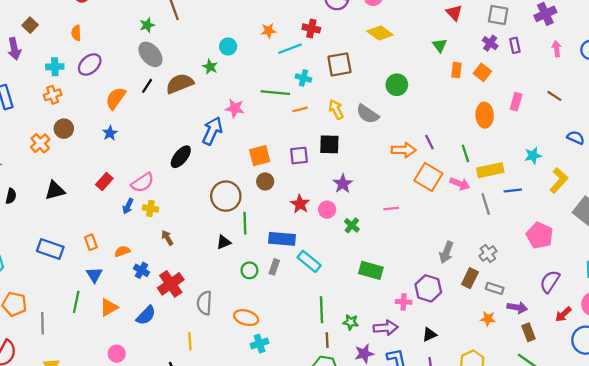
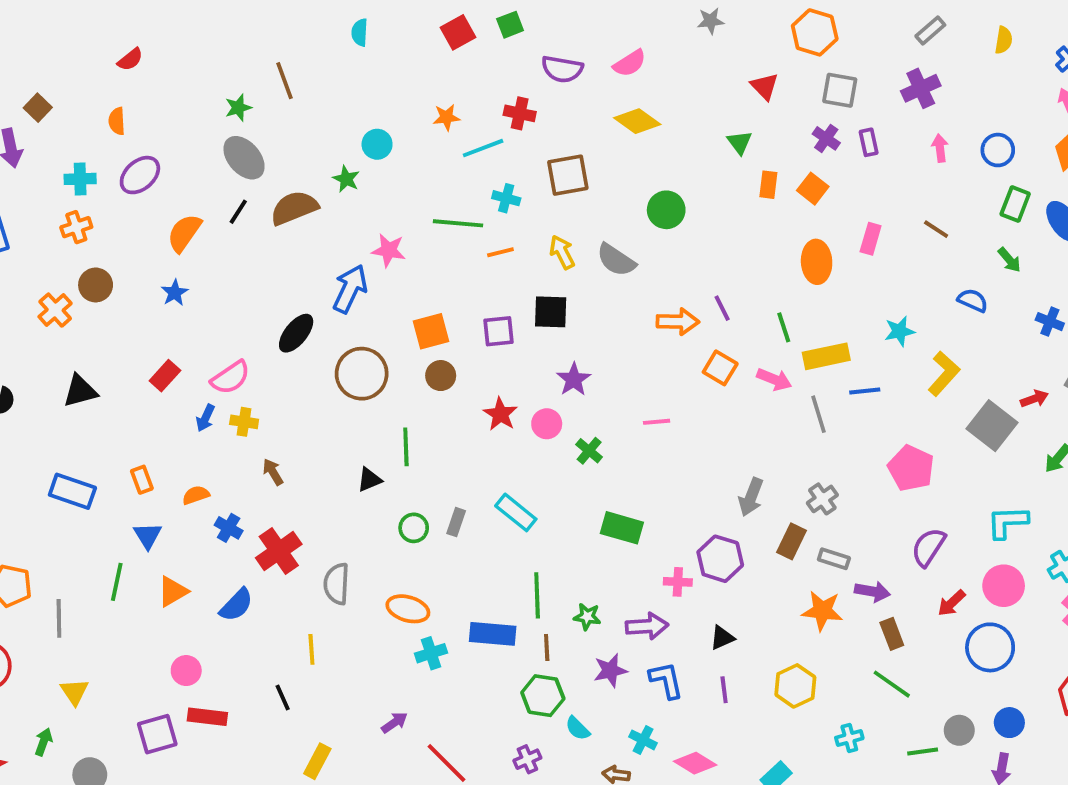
orange square: (428, 177) -> (720, 368), size x0.7
brown circle: (226, 196) -> (362, 374), moved
blue rectangle: (282, 239) -> (493, 634), moved
orange star: (488, 319) -> (822, 611), size x1.5

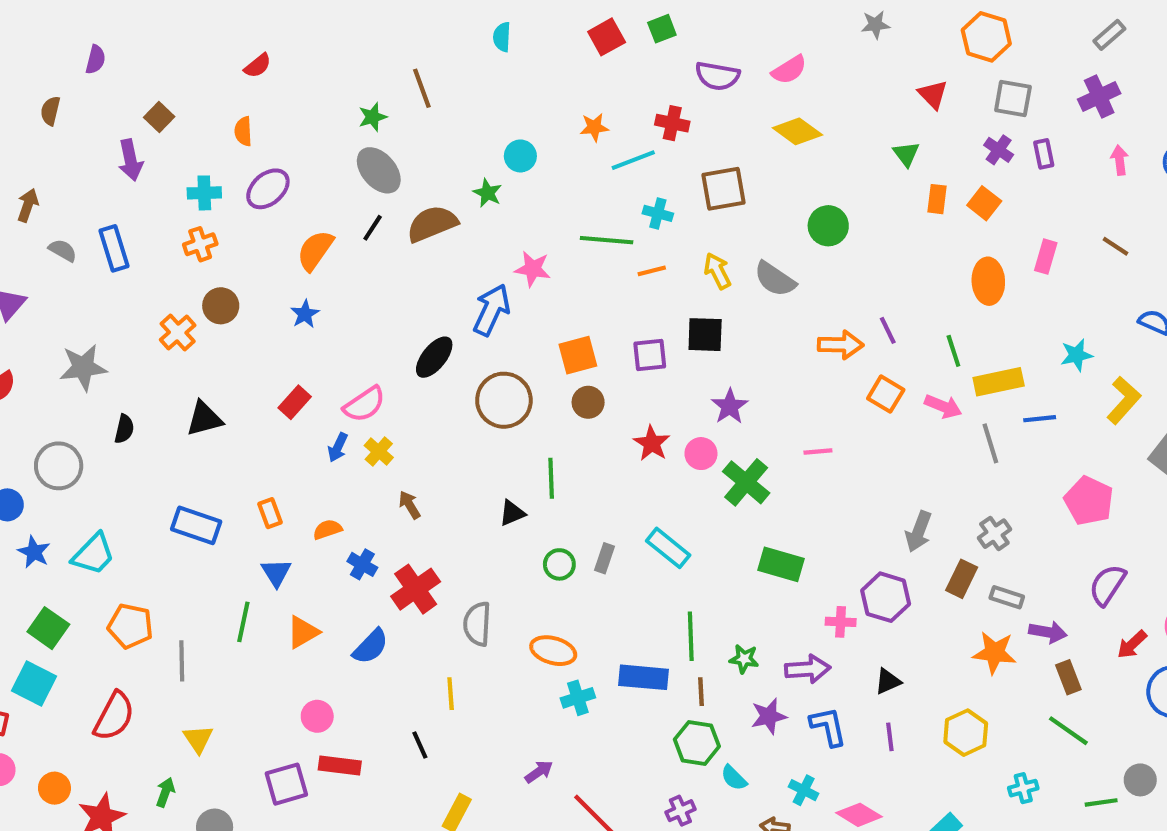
yellow cross: (244, 422) -> (379, 452), turned 32
green cross: (589, 451) -> (746, 482), size x1.6

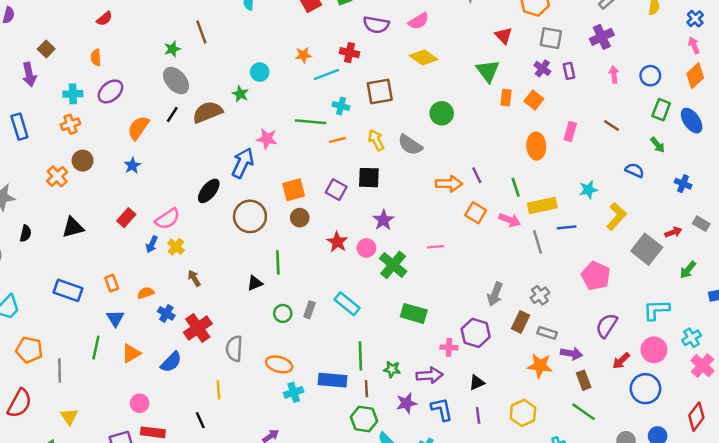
green triangle: (906, 154) -> (488, 71), size x1.5
purple square: (650, 355) -> (336, 190), turned 35

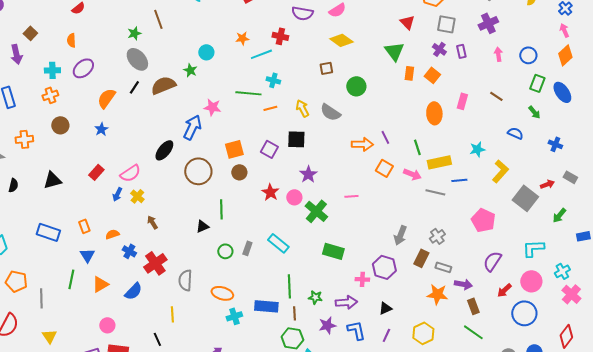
brown square: (380, 91) -> (326, 68), moved, size x0.6
orange cross: (57, 176) -> (24, 139), moved, turned 36
gray line: (537, 242) -> (435, 192), turned -60
purple line: (478, 415) -> (386, 335), turned 32

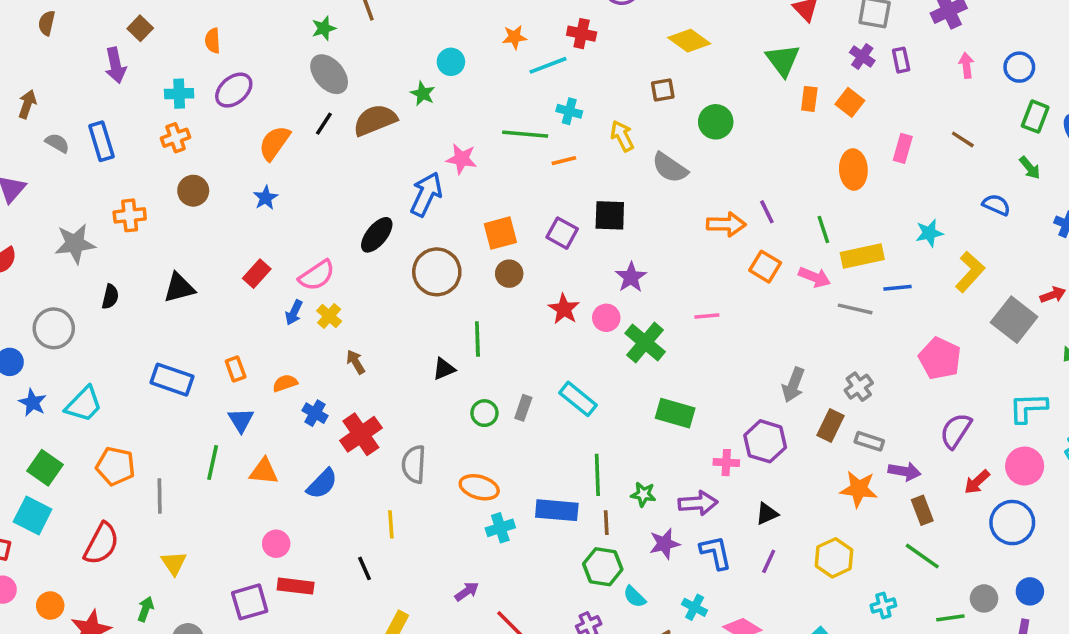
yellow arrow: (302, 108) -> (622, 136), moved
orange triangle: (100, 284) -> (264, 471), turned 36

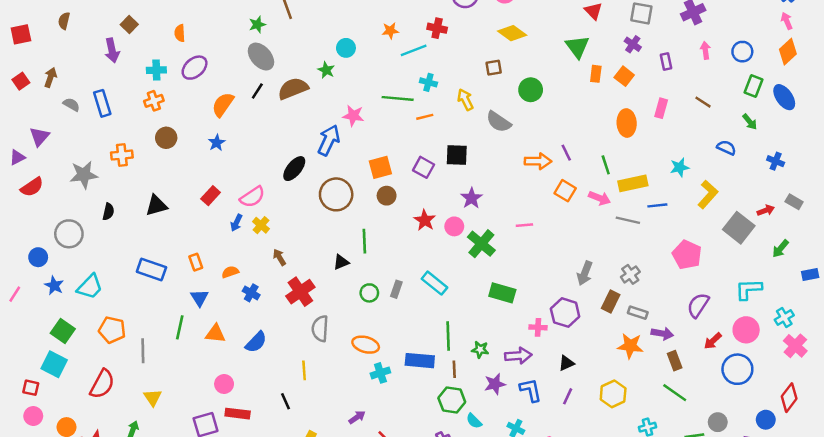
purple rectangle: (901, 60) -> (666, 61), moved
red cross: (361, 434) -> (300, 292), moved
blue circle: (1030, 591) -> (766, 420), moved

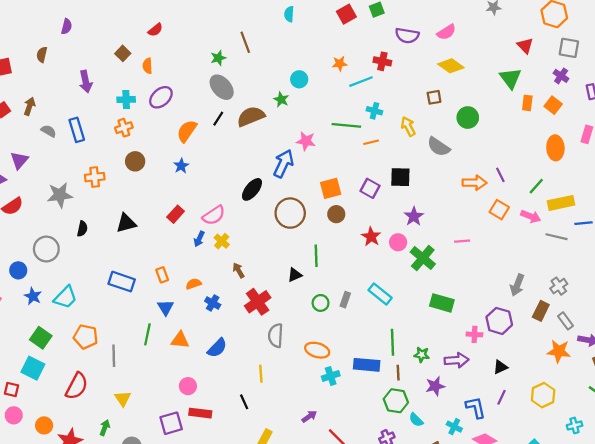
brown square: (129, 25) -> (123, 53), moved
green line: (606, 165) -> (536, 186), turned 60
gray rectangle: (638, 313) -> (566, 321), turned 36
blue L-shape: (531, 390) -> (476, 407), moved

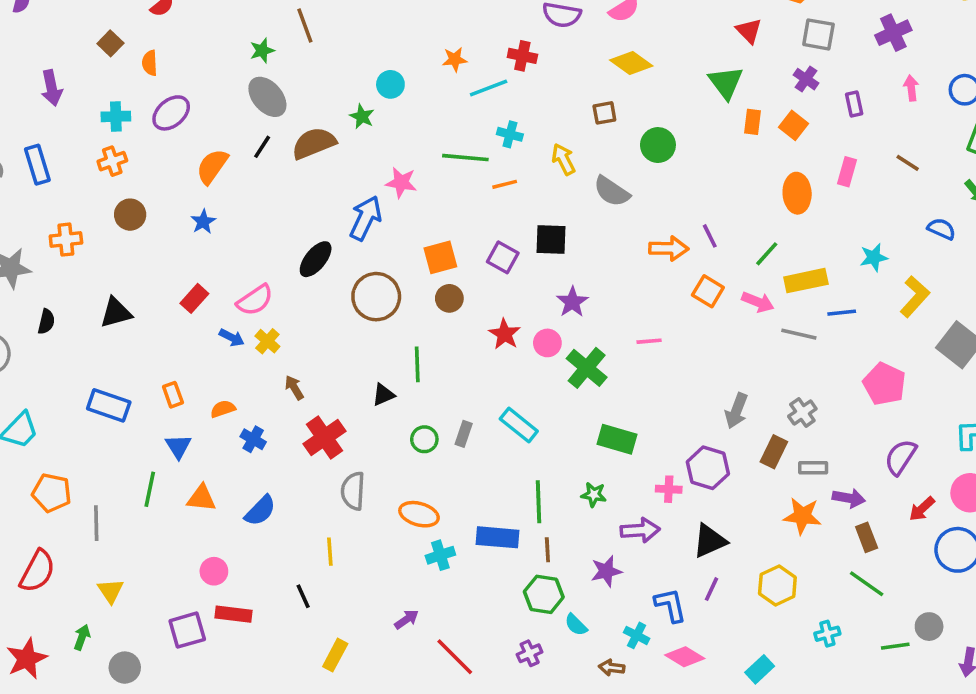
blue arrow: (199, 239) -> (232, 338), turned -88
gray rectangle: (566, 321) -> (813, 468), turned -54
green star: (422, 355) -> (594, 495), moved
black triangle: (500, 367) -> (710, 541), size x1.5

